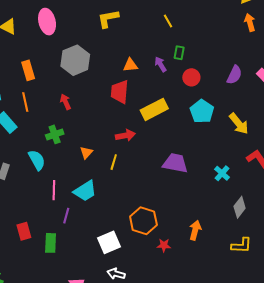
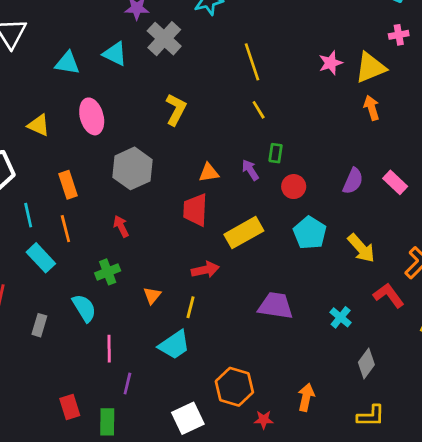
yellow L-shape: (108, 19) -> (176, 109), turned 130
cyan trapezoid: (85, 191) -> (174, 345), moved

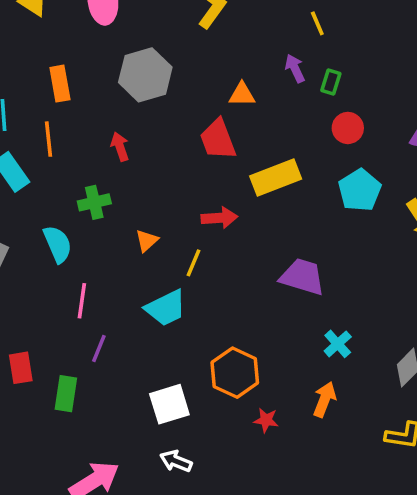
purple arrow: (250, 170) -> (295, 68), moved
red trapezoid: (195, 210) -> (218, 139), turned -32
cyan cross: (341, 317) -> (338, 344), moved

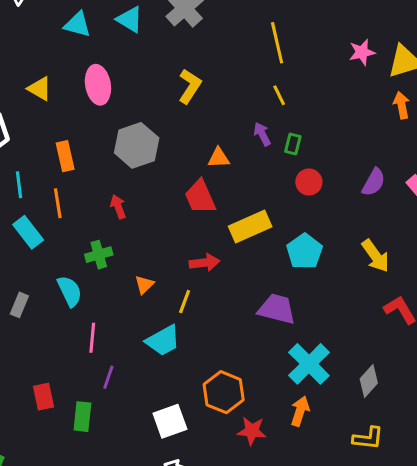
cyan pentagon: (360, 190) -> (305, 251), moved
cyan cross: (338, 344) -> (309, 364), size x1.8
red star: (266, 420) -> (252, 431), size x1.4

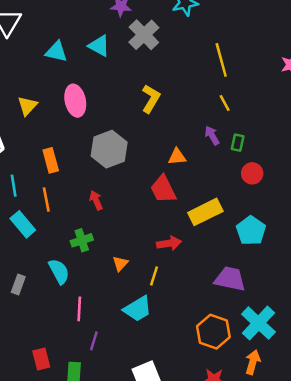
yellow triangle: (40, 89) -> (27, 106), turned 45
orange hexagon: (224, 392) -> (213, 332), moved

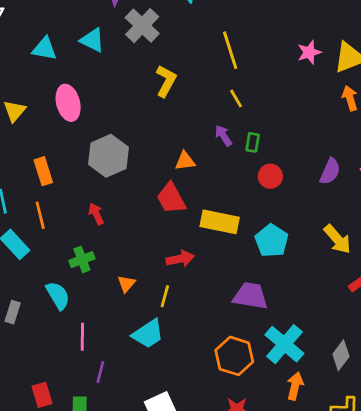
yellow L-shape: (151, 99) -> (166, 81), moved
yellow rectangle: (205, 212) -> (220, 222), turned 40
orange arrow: (253, 362) -> (295, 386), moved

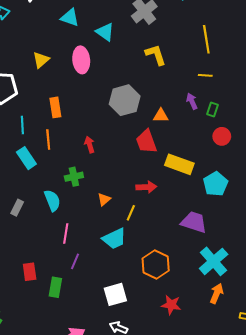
cyan triangle: (92, 40) -> (105, 32), moved
yellow L-shape: (166, 81) -> (156, 55), turned -55
yellow line: (236, 98) -> (205, 75), turned -64
gray hexagon: (108, 156) -> (125, 100), moved
orange hexagon: (234, 356) -> (156, 265), moved

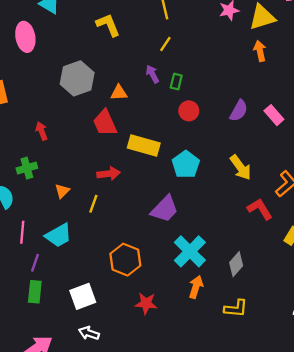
yellow line: (205, 75) -> (165, 44), turned -56
purple trapezoid: (194, 222) -> (165, 209), turned 120
cyan trapezoid: (114, 239) -> (59, 235), moved
green rectangle: (55, 287) -> (35, 292), moved

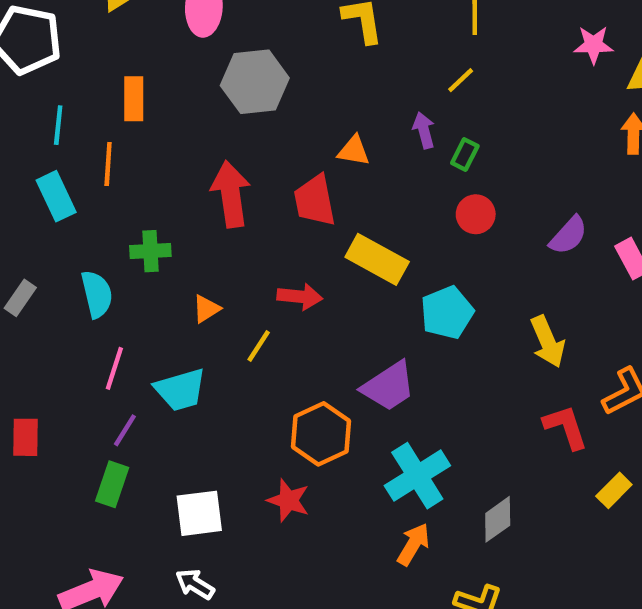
gray hexagon: (77, 78) -> (255, 82), moved
red arrow: (42, 131) -> (231, 194), moved, size x1.8
orange hexagon: (125, 260) -> (321, 434), moved
red star: (146, 303) -> (288, 500), moved

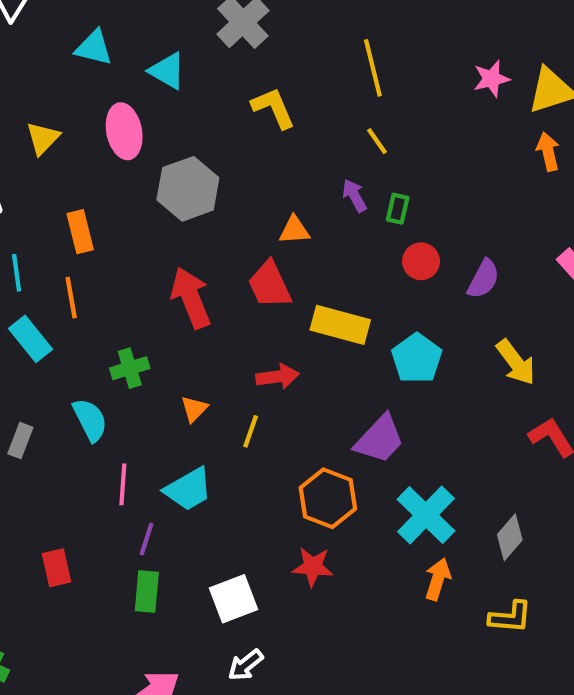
yellow line: (461, 80) -> (377, 141), turned -68
purple semicircle: (568, 235) -> (483, 279), moved
white arrow: (195, 584) -> (246, 665), turned -57

